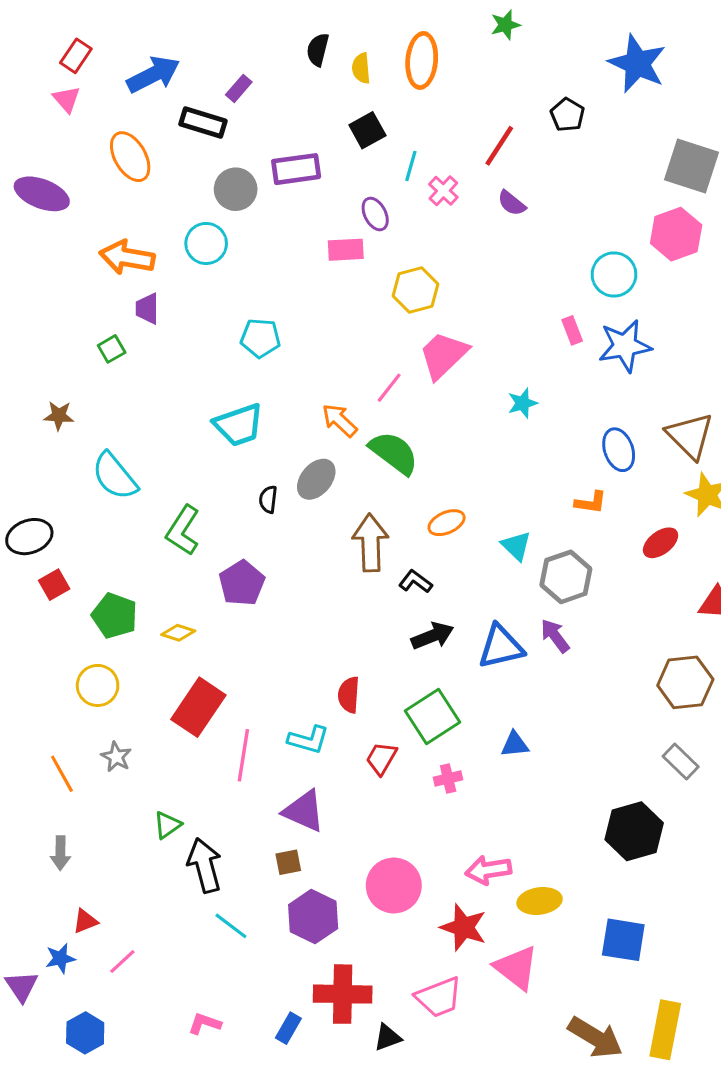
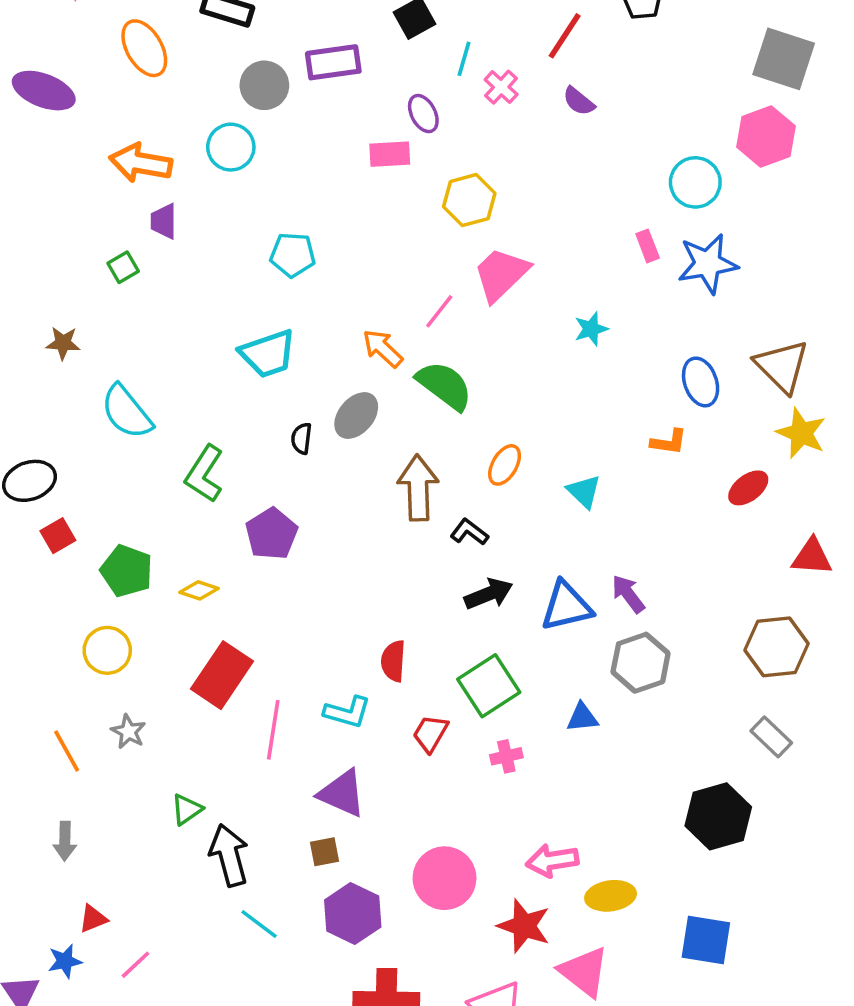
orange ellipse: (447, 523) -> (505, 465), turned -36
gray hexagon: (566, 577) -> (641, 663), moved

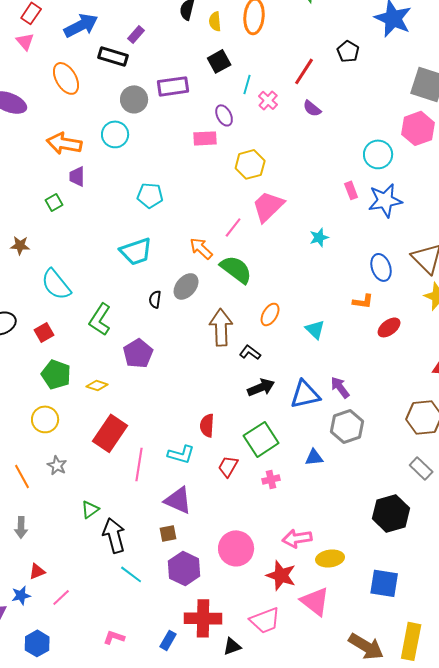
red ellipse: (748, 488) -> (389, 327), moved
red square: (58, 536) -> (44, 332), moved

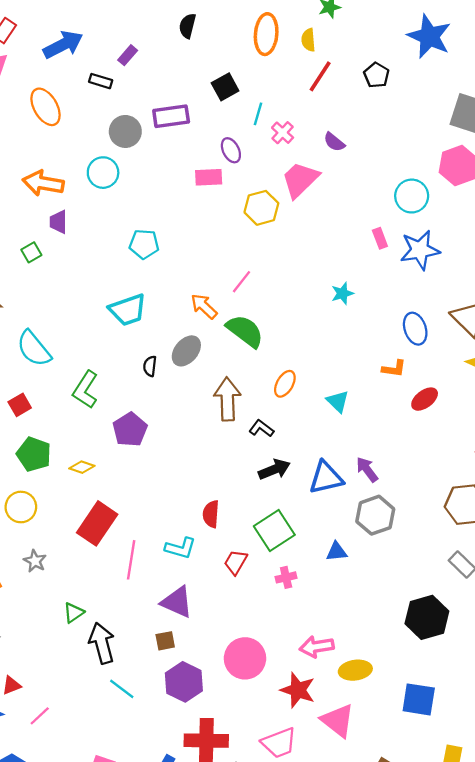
yellow semicircle: (215, 21) -> (308, 40), moved
black rectangle: (113, 56) -> (101, 81), size x0.7
red line: (304, 71) -> (320, 76), moved
pink trapezoid: (268, 206) -> (300, 180), moved

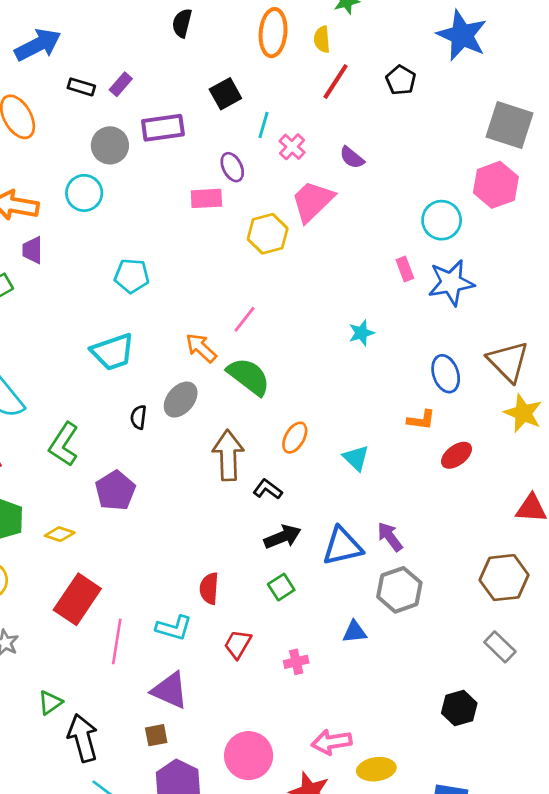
purple rectangle: (128, 55) -> (121, 84), moved
green square: (274, 530) -> (281, 587), moved, size x0.6
black hexagon: (427, 617) -> (459, 708), size x0.7

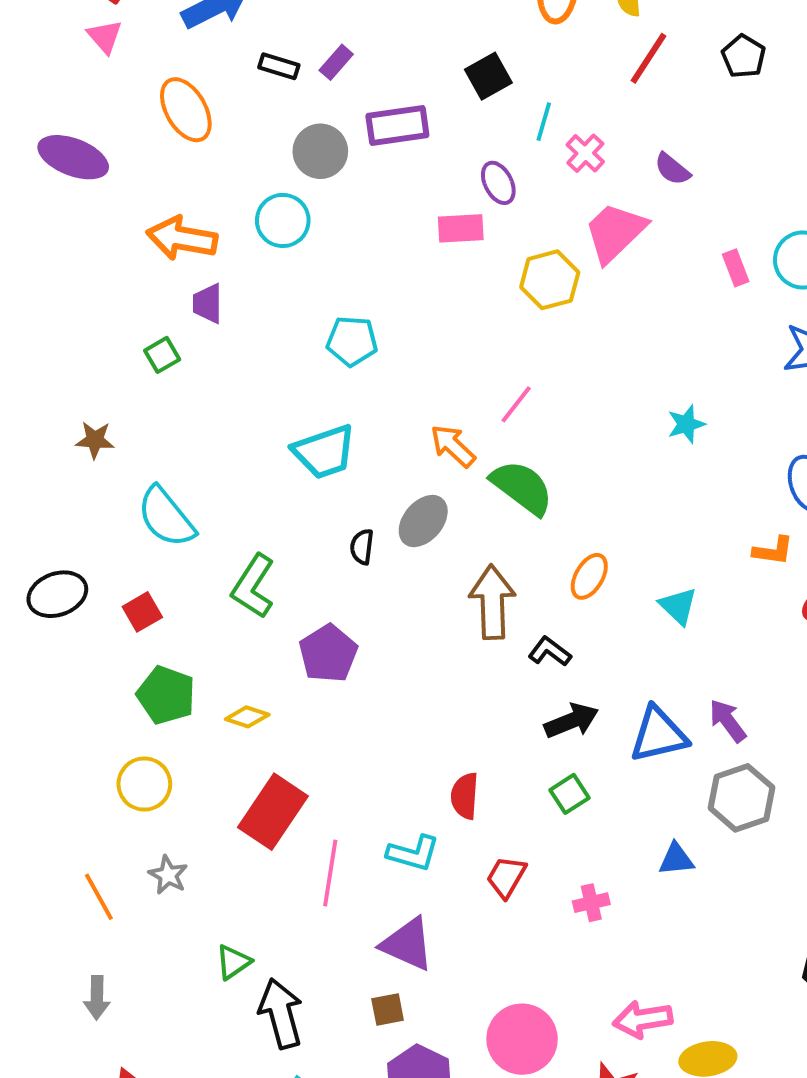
pink rectangle: (405, 269) -> (736, 268), moved

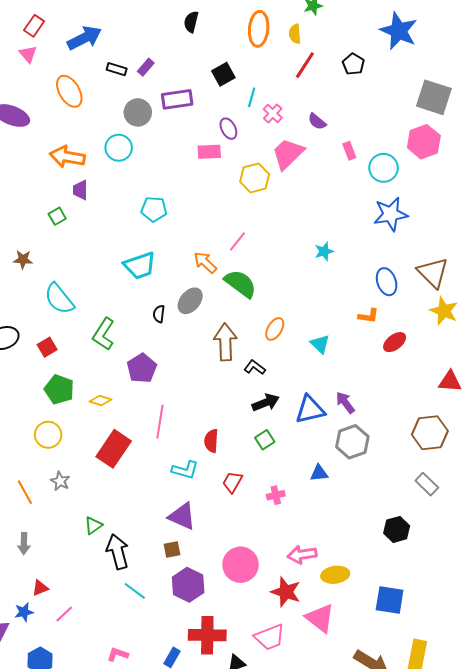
pink rectangle: (736, 268) -> (349, 151), moved
pink line: (330, 873) -> (160, 422), moved

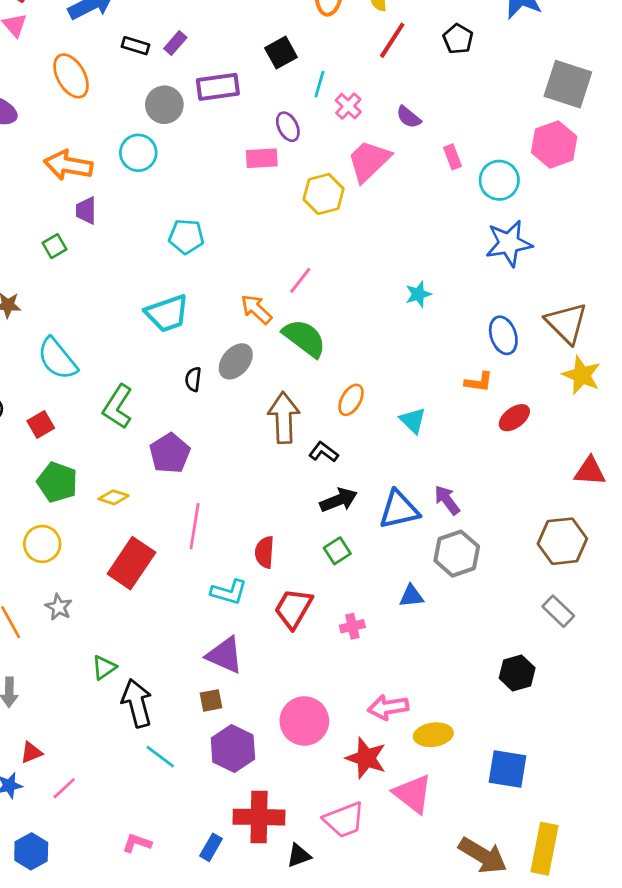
red trapezoid: (232, 482) -> (293, 608), size x1.4

